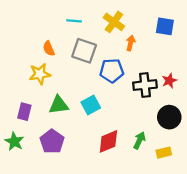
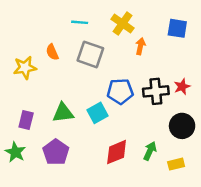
blue pentagon: (112, 71) -> (120, 91), moved
yellow star: (40, 74) -> (25, 68), moved

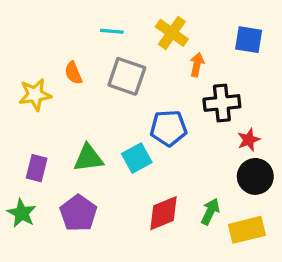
red star: (182, 87) -> (249, 140), moved
black cross: (156, 91) -> (222, 103), moved
yellow rectangle: (176, 164) -> (247, 230), size x1.5

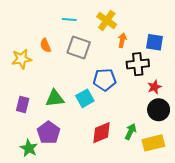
blue square: (249, 40) -> (154, 42), moved
green star: (22, 213) -> (29, 148), moved

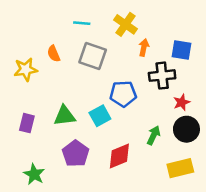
green arrow: (131, 132) -> (154, 135), moved
purple pentagon: (49, 133) -> (76, 154), moved

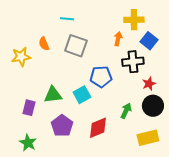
yellow cross: (126, 24) -> (134, 20), moved, turned -36
blue square: (182, 50) -> (149, 41), turned 30
purple rectangle: (27, 123) -> (29, 108), moved

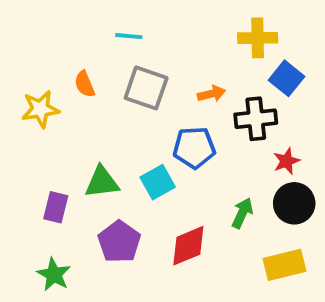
orange arrow: (118, 39) -> (212, 94), moved, turned 64

